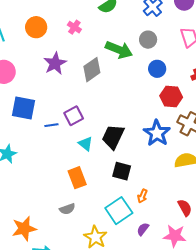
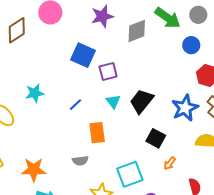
blue circle: (157, 69) -> (191, 45), moved
blue square: (24, 108) -> (83, 55), moved
blue line: (51, 125) -> (76, 105), moved, turned -48
black square: (122, 171) -> (156, 138), moved
orange arrow: (142, 196) -> (170, 163), moved

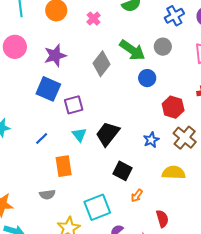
purple star: (102, 16) -> (55, 55), moved
gray diamond: (137, 31) -> (101, 64), turned -30
blue circle: (191, 45) -> (147, 78), moved
blue star: (185, 108) -> (151, 140), size x0.6

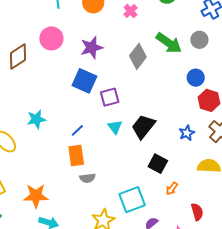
blue circle: (147, 78) -> (196, 78), moved
orange rectangle: (64, 166) -> (76, 155), moved
gray semicircle: (47, 194) -> (87, 178), moved

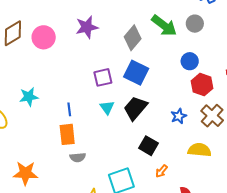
pink circle: (51, 38) -> (44, 37), moved
blue square: (84, 81) -> (136, 73), moved
blue line: (77, 130) -> (69, 109), turned -56

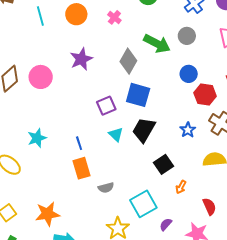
black square: (148, 146) -> (163, 164), turned 36
gray semicircle: (78, 157) -> (106, 188), moved

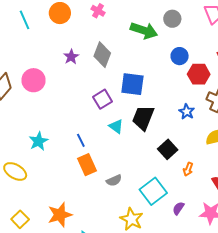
purple star: (81, 59) -> (71, 57), size x0.7
gray diamond: (128, 61) -> (102, 55), moved

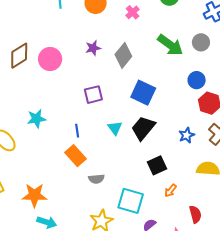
purple square: (103, 99) -> (93, 95), moved
orange rectangle: (87, 165) -> (76, 156), turned -35
cyan square: (153, 191) -> (131, 201), turned 36

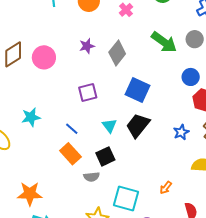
blue line: (77, 131) -> (72, 129), turned -40
black square: (157, 165) -> (105, 156), moved

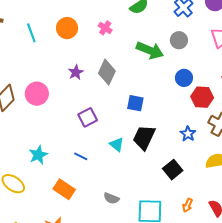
blue square: (137, 90) -> (135, 103), size x0.7
orange rectangle: (70, 154) -> (64, 189), moved
black square: (105, 156) -> (173, 170), moved
gray semicircle: (92, 177) -> (111, 198), turned 42
orange arrow: (166, 188) -> (188, 205), moved

